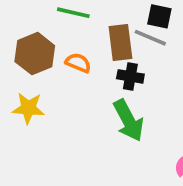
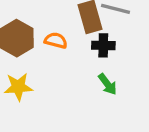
green arrow: (128, 120) -> (108, 84), size x0.6

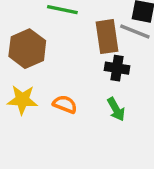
orange semicircle: (56, 40) -> (65, 104), moved

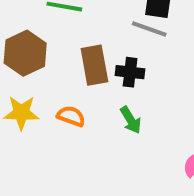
brown rectangle: (107, 37) -> (94, 65), moved

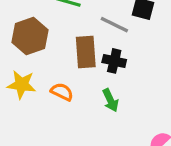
gray line: (149, 29) -> (114, 25), moved

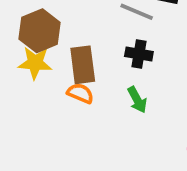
brown rectangle: (86, 52) -> (83, 65), moved
yellow star: (22, 85) -> (35, 63), moved

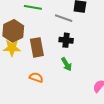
orange semicircle: (80, 93) -> (36, 77), moved

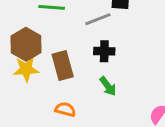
gray line: (64, 18) -> (98, 19), turned -36

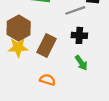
brown rectangle: (63, 65) -> (47, 45), turned 40

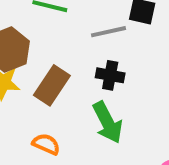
green arrow: (81, 63) -> (108, 122), size x1.5

